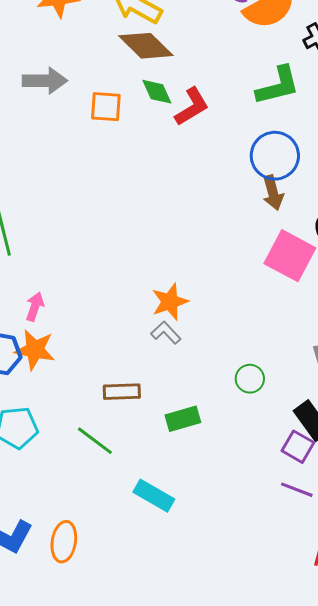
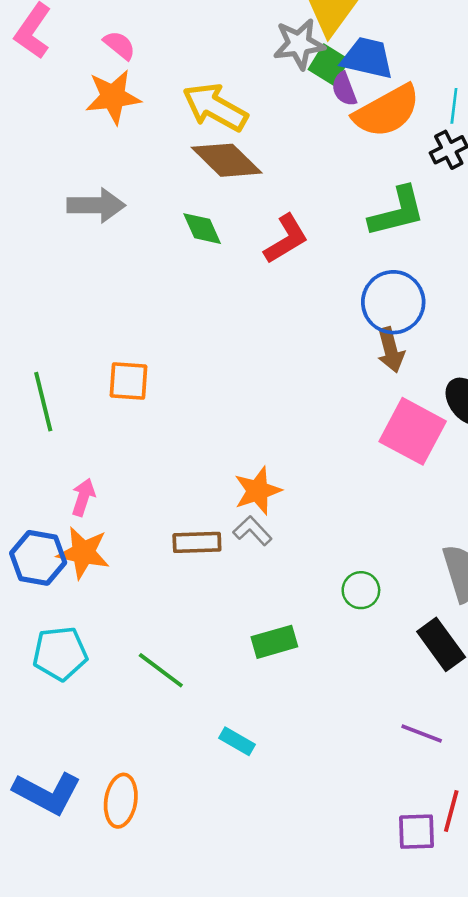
green diamond: (157, 92) -> (202, 229), moved
orange square: (106, 107) -> (128, 381), moved
brown rectangle: (122, 392) -> (197, 542), moved
purple square: (298, 447) -> (416, 832), moved, turned -32
cyan rectangle: (154, 496) -> (237, 741), size x0.7

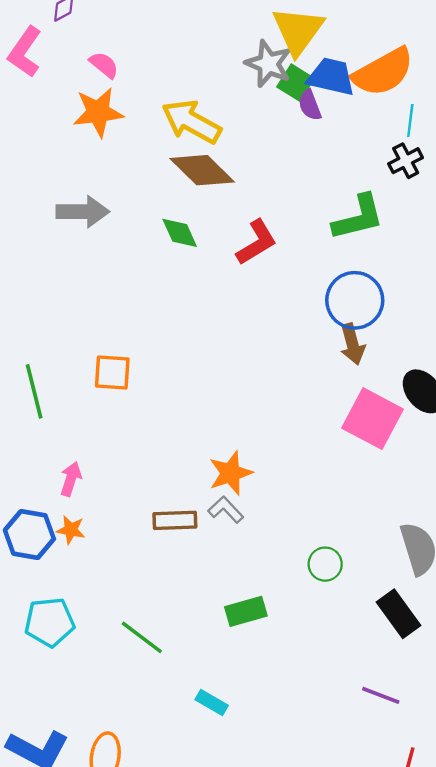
gray star: (299, 44) -> (268, 64), turned 30
orange semicircle: (387, 111) -> (383, 72), moved
orange star: (83, 553) -> (71, 530), size x0.6

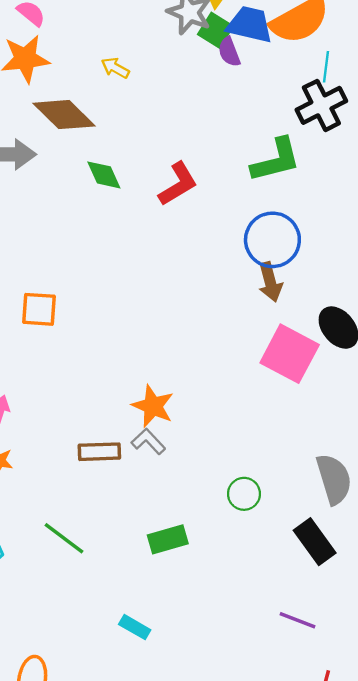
yellow arrow: (191, 122) -> (115, 68), size x0.5
black cross: (406, 161) -> (321, 105), size x1.5
brown diamond: (202, 170) -> (64, 115), moved
orange star: (231, 473) -> (153, 406), turned -30
green line: (142, 637) -> (64, 538), moved

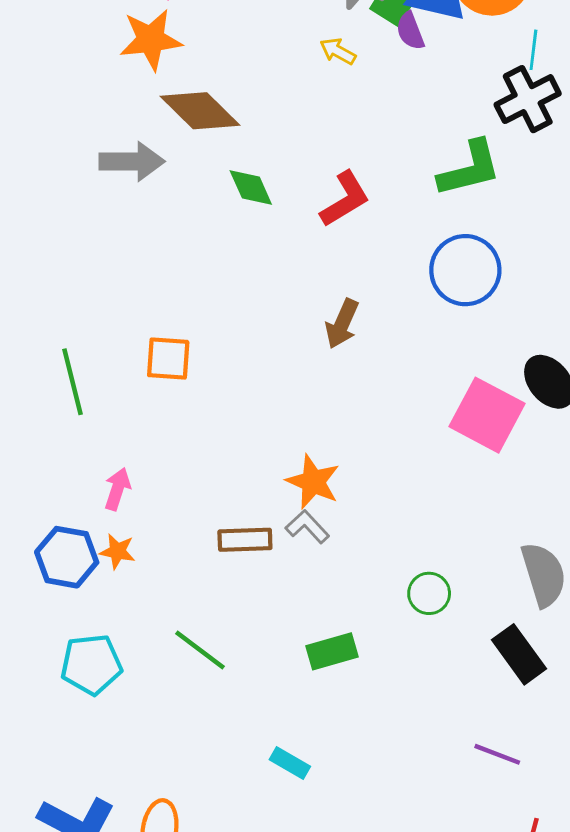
yellow arrow: (115, 68) -> (338, 51), moved
brown arrow: (270, 282) -> (342, 324), moved, turned 39

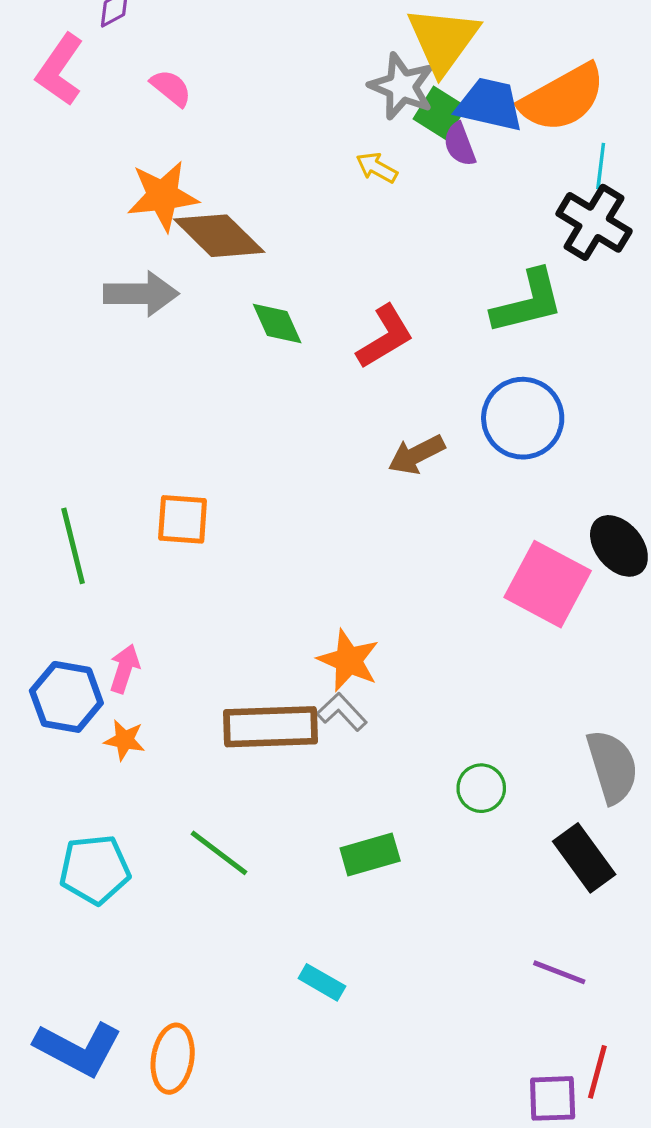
orange star: (151, 40) -> (163, 196), moved
black cross: (528, 99) -> (594, 222), turned -32
brown arrow: (342, 324) -> (417, 455), moved, turned 39
brown rectangle: (245, 540) -> (271, 727), size x1.5
blue hexagon: (67, 557) -> (66, 697), moved

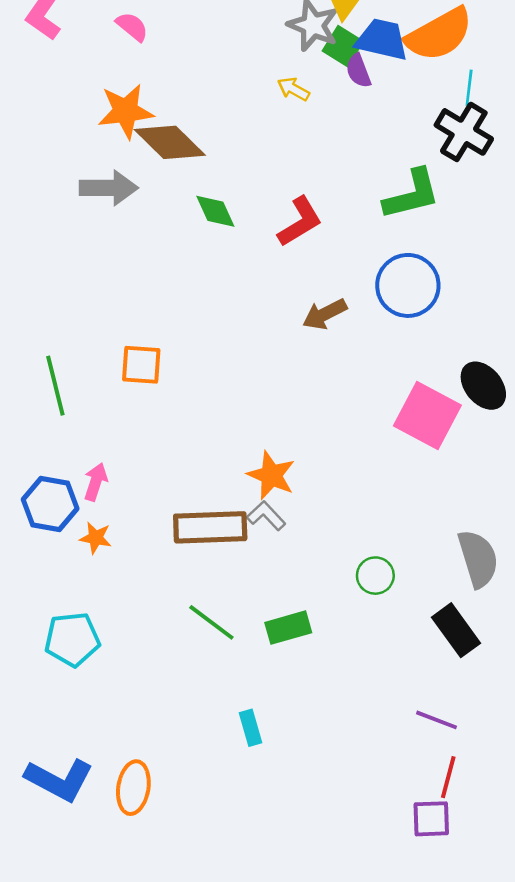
green line: (219, 853) -> (211, 622), moved
cyan rectangle: (322, 982) -> (250, 728), turned 44
red line: (597, 1072) -> (448, 777), moved

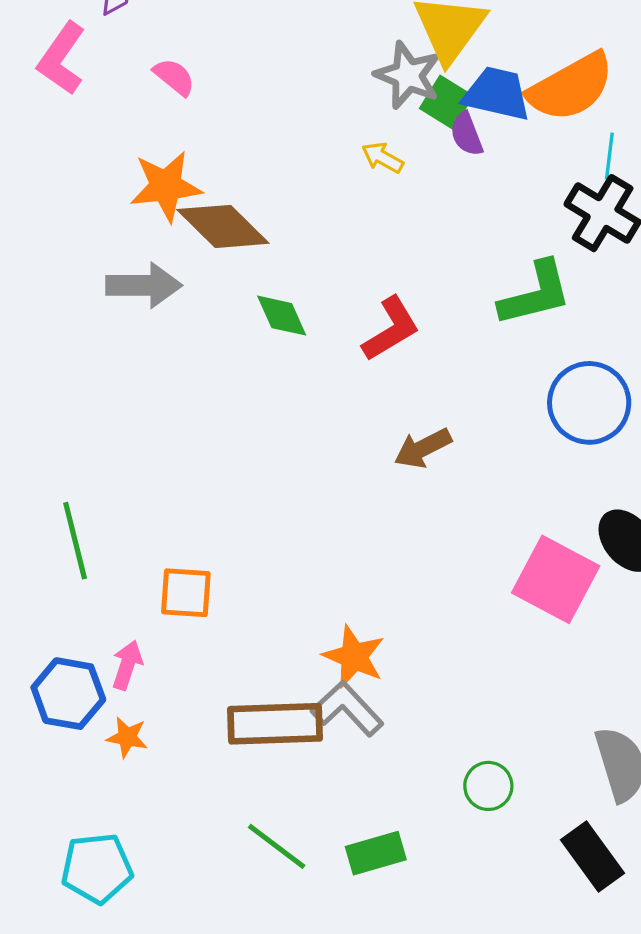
blue circle: (408, 285) -> (589, 403), moved
orange square: (141, 365) -> (186, 593), moved
gray L-shape: (266, 516) -> (347, 709), size x1.4

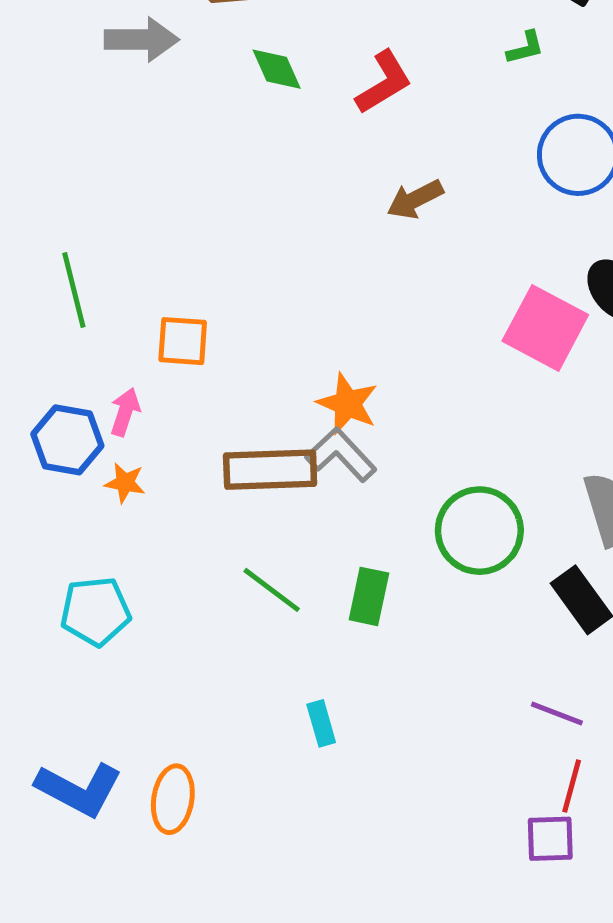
green L-shape: (535, 294) -> (525, 48), size x0.5
green circle: (488, 786) -> (479, 531), size x1.8
green rectangle: (376, 853) -> (369, 596), turned -62

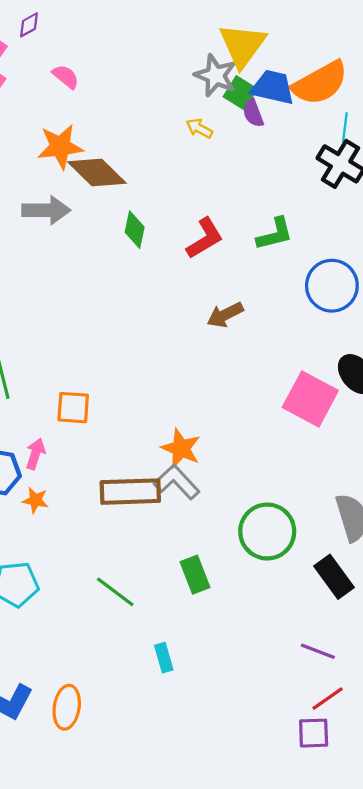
green L-shape: (525, 48) -> (275, 234), moved, size x1.5
green diamond: (277, 69) -> (135, 230), turned 36
green line: (272, 590) -> (115, 592), moved
green rectangle: (369, 596) -> (195, 575), turned -33
red line: (572, 786) -> (328, 699), turned 40

